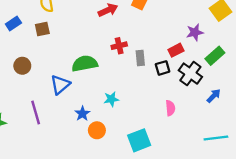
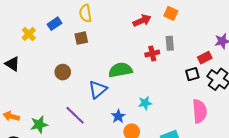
blue rectangle: (13, 23) -> (55, 24), moved
gray rectangle: (140, 58) -> (170, 43), moved
pink semicircle: (170, 108) -> (200, 111), size x1.6
purple line: (36, 112) -> (75, 115), turned -30

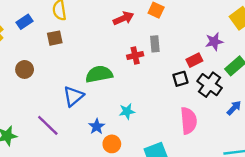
brown circle: (63, 72) -> (25, 69), moved

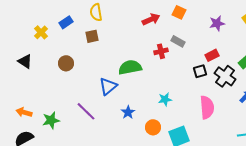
purple star: (214, 42) -> (217, 23), moved
gray rectangle: (155, 44) -> (178, 41), turned -56
cyan star: (127, 111) -> (165, 99), moved
orange circle: (112, 144) -> (153, 127), moved

